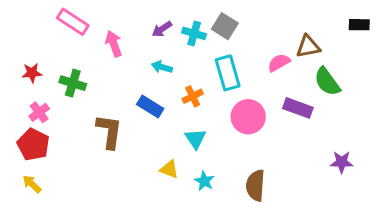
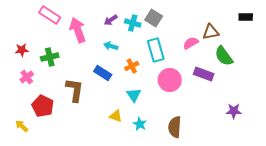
pink arrow: (114, 44) -> (78, 30), size x1.4
green cross: (73, 83) -> (50, 57), turned -30
red pentagon: (33, 145) -> (43, 106), moved

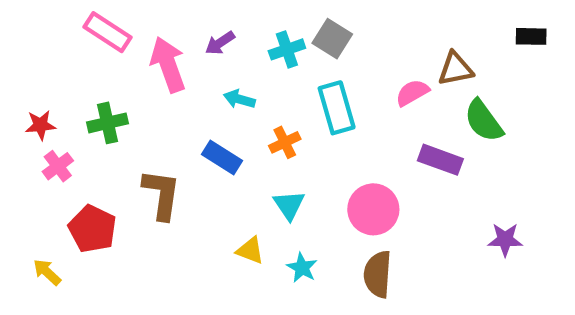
purple arrow: (111, 20) -> (220, 43), moved
cyan cross: (133, 23) -> (287, 49), turned -35
red star: (22, 50) -> (41, 125), moved
pink circle: (170, 80) -> (373, 209), moved

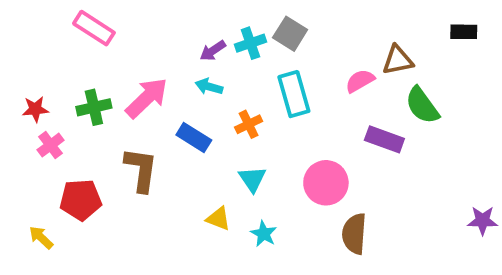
purple arrow: (220, 43) -> (213, 51), moved
pink arrow: (168, 65) -> (147, 98), moved, turned 66
red pentagon: (92, 229) -> (81, 200), turned -30
purple star: (505, 240) -> (483, 221), moved
brown semicircle: (378, 274) -> (354, 234), moved

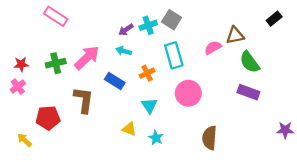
black rectangle: (464, 32) -> (274, 19), turned -40
purple rectangle: (384, 139) -> (248, 92), moved
pink cross: (50, 145) -> (18, 87), moved
pink circle: (326, 183) -> (188, 93), moved

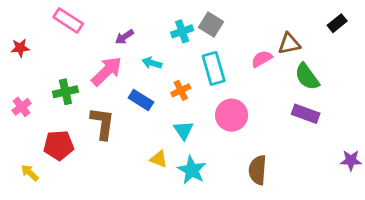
purple arrow: (126, 30) -> (124, 37), moved
green cross: (56, 63) -> (65, 92), moved
red star: (21, 64) -> (20, 48), moved
cyan star: (156, 138) -> (192, 170), size x1.5

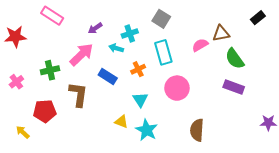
cyan cross: (182, 31) -> (130, 33), moved
red star: (20, 48) -> (15, 37), size x1.5

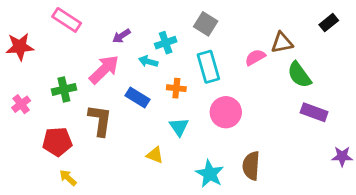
orange cross: (138, 69) -> (176, 88), turned 32
purple rectangle: (234, 87) -> (314, 112), moved
cyan star: (147, 130) -> (210, 174), moved
yellow arrow: (23, 132) -> (68, 178), moved

